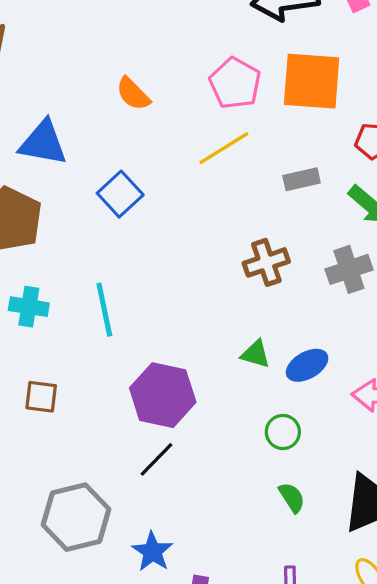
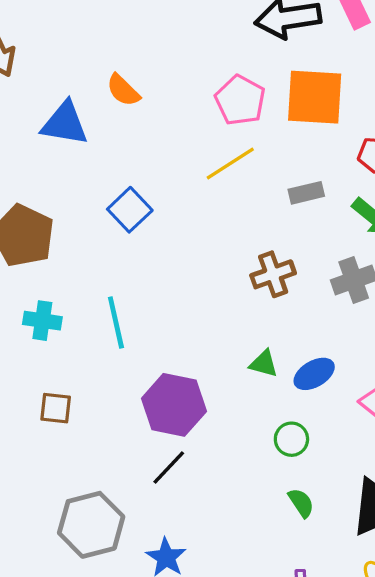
orange semicircle: (133, 94) -> (123, 90), moved
blue triangle: (43, 143) -> (65, 124), moved

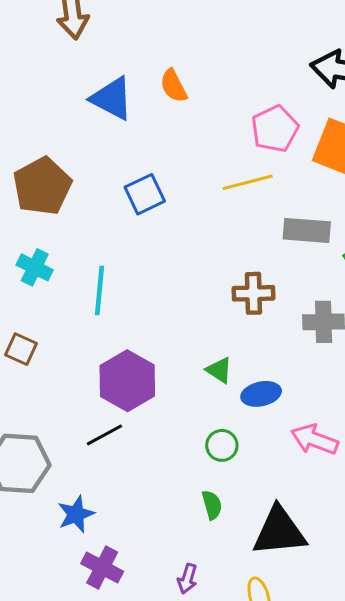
gray rectangle: (306, 193) -> (307, 230), size x1.4

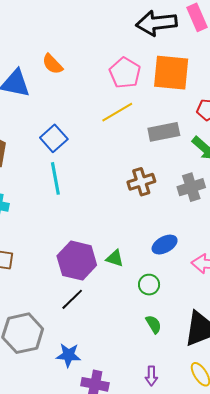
cyan line: (100, 290) -> (55, 178), moved
green triangle: (219, 370) -> (115, 258), moved
blue star: (76, 514) -> (68, 355), turned -30

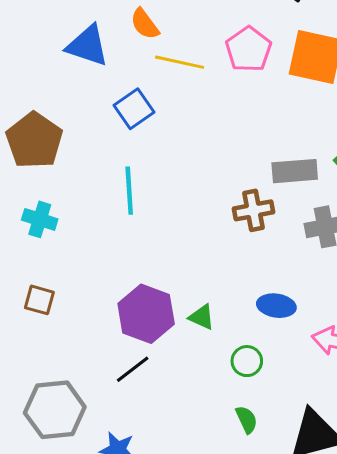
yellow line: (117, 112) -> (180, 62), moved, turned 36
gray rectangle: (164, 132) -> (295, 171), moved
blue square: (54, 138) -> (134, 109), moved
blue ellipse: (165, 245) -> (276, 306), turned 30

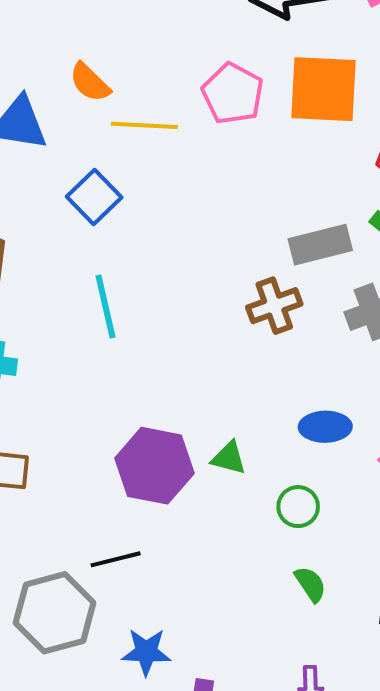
black line: (133, 369) -> (116, 559), moved, turned 33

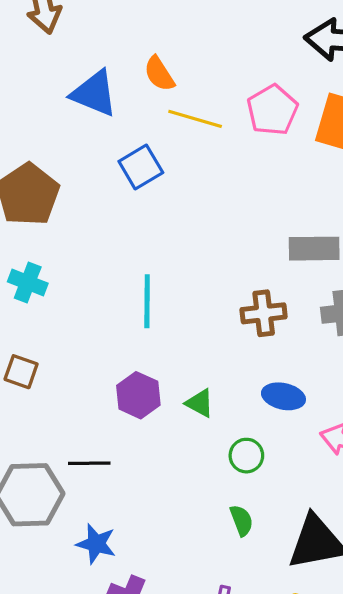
brown cross: (274, 306) -> (264, 313), moved
cyan line: (105, 307) -> (147, 301), moved
purple hexagon: (154, 466) -> (138, 395), size x0.7

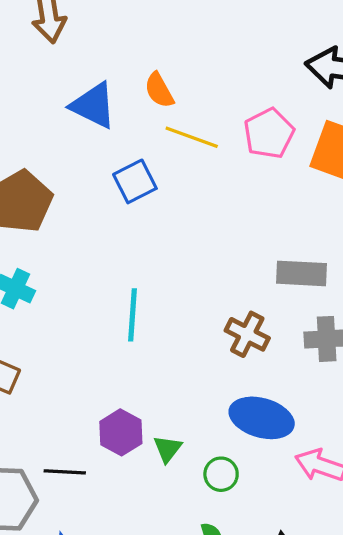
brown cross: (264, 313) -> (247, 334), turned 30
purple hexagon: (138, 395) -> (121, 432), moved
blue ellipse: (283, 396) -> (262, 418), size x1.5
green triangle: (200, 403) -> (168, 449), moved, turned 36

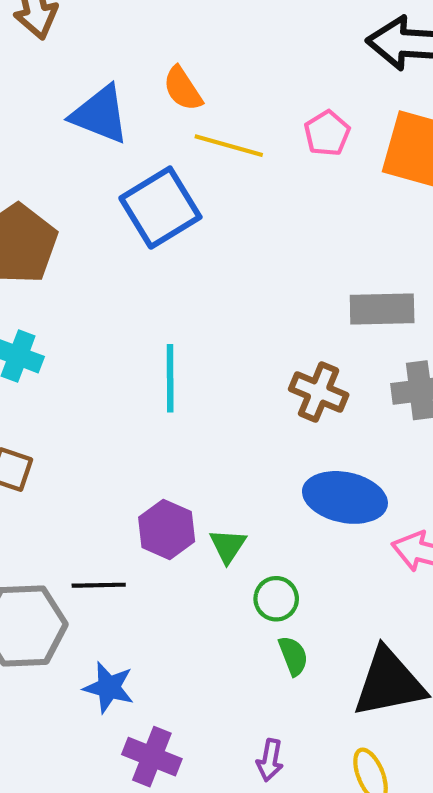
pink pentagon: (269, 133) -> (327, 133), size x0.7
blue square: (135, 181) -> (160, 208), size x1.4
green circle: (221, 474) -> (276, 599), moved

